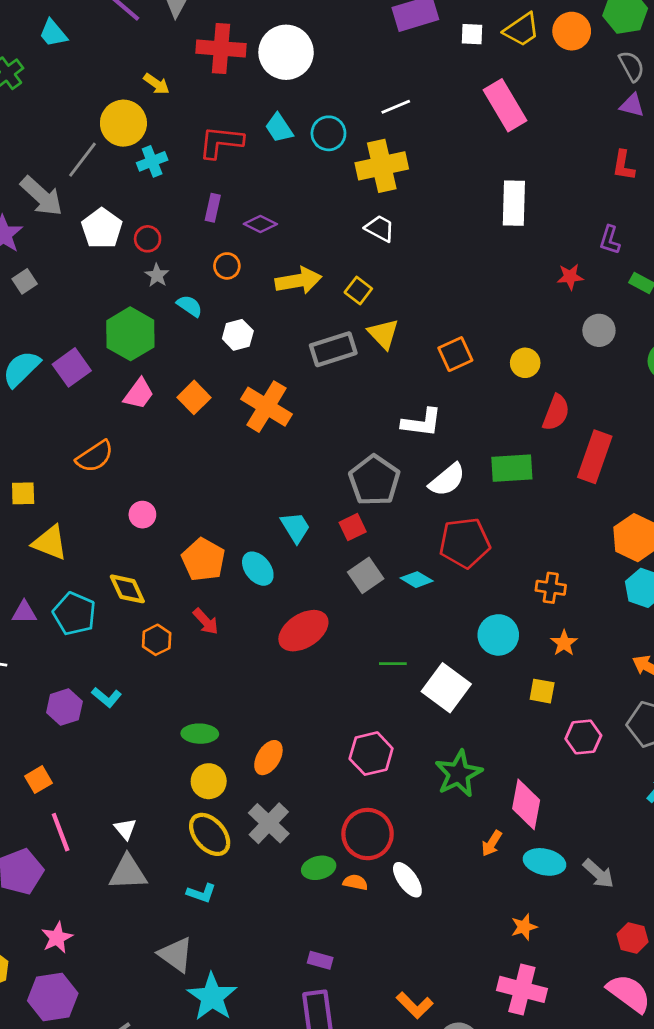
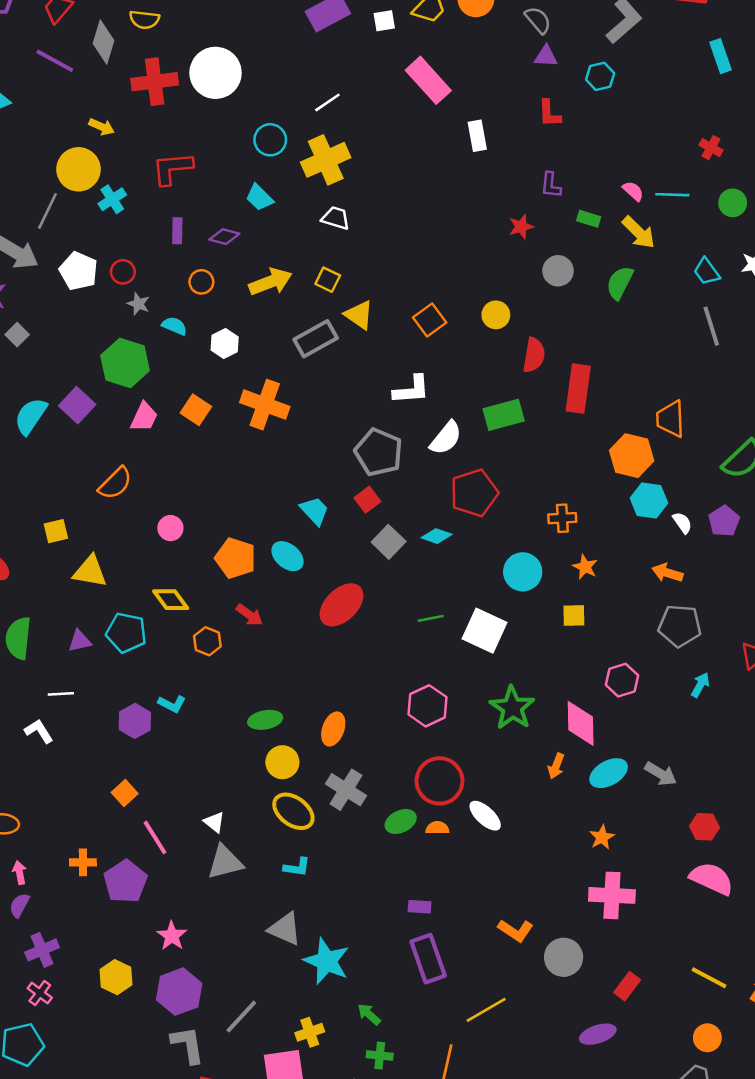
cyan trapezoid: (279, 128) -> (259, 198), moved
white rectangle: (514, 203) -> (477, 136), moved, size x0.7
pink hexagon: (583, 737) -> (622, 680), moved
cyan ellipse: (545, 862) -> (609, 773), turned -30

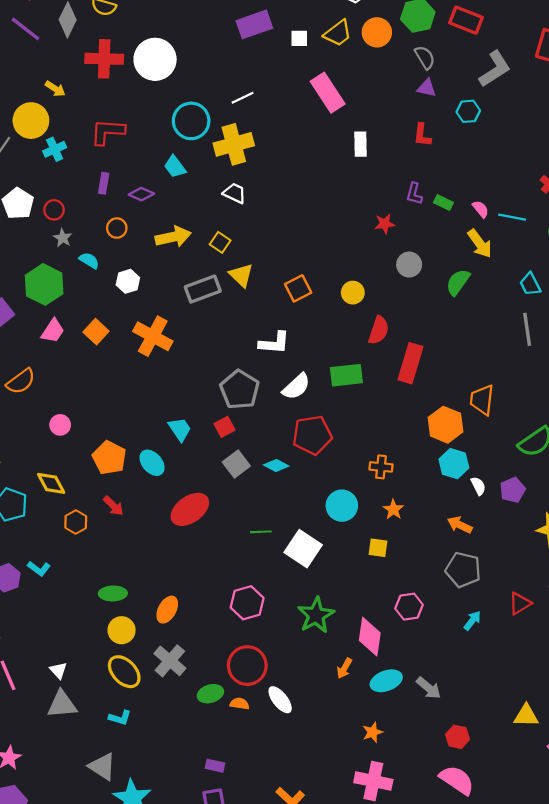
cyan circle: (270, 140) -> (191, 121), size x1.4
green rectangle: (589, 219) -> (443, 203), moved

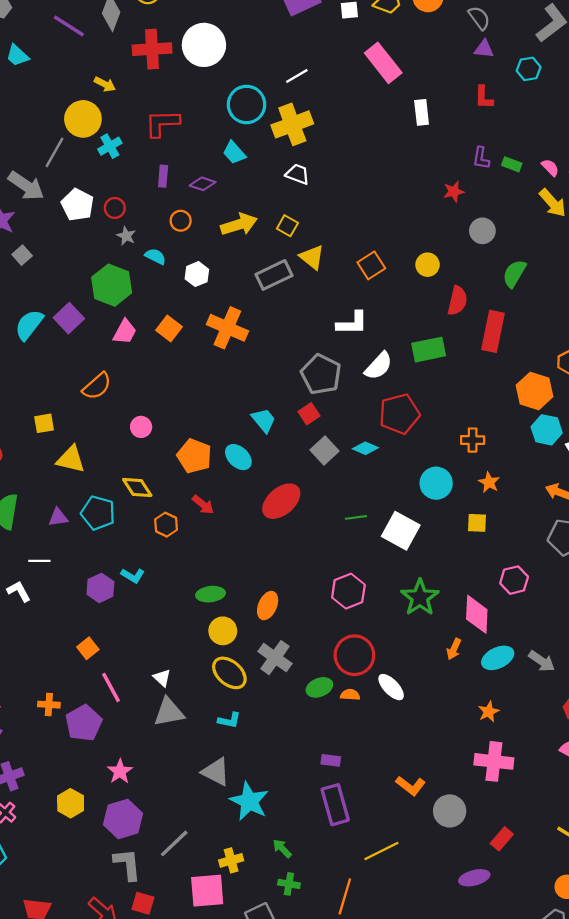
green semicircle: (458, 282) -> (514, 274), moved

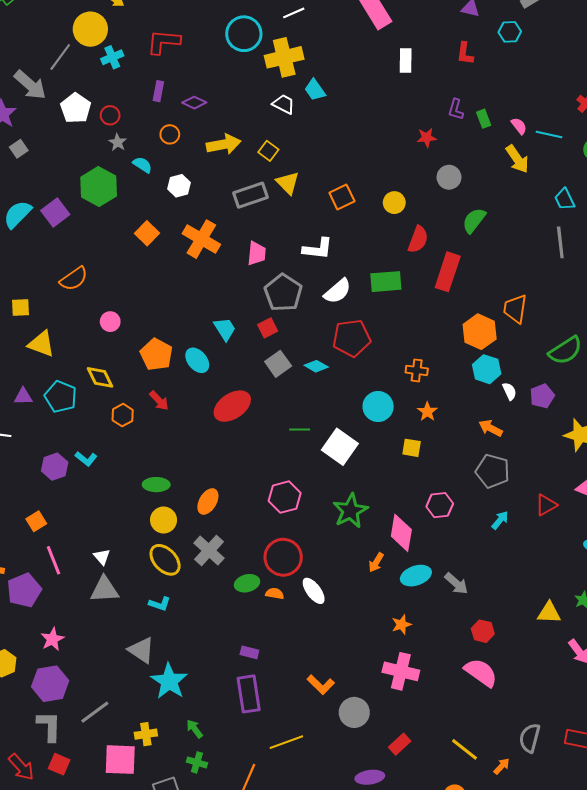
cyan trapezoid: (234, 153) -> (315, 90), moved
green rectangle: (512, 164) -> (484, 119), turned 42
pink trapezoid: (125, 332) -> (257, 253), moved, turned -30

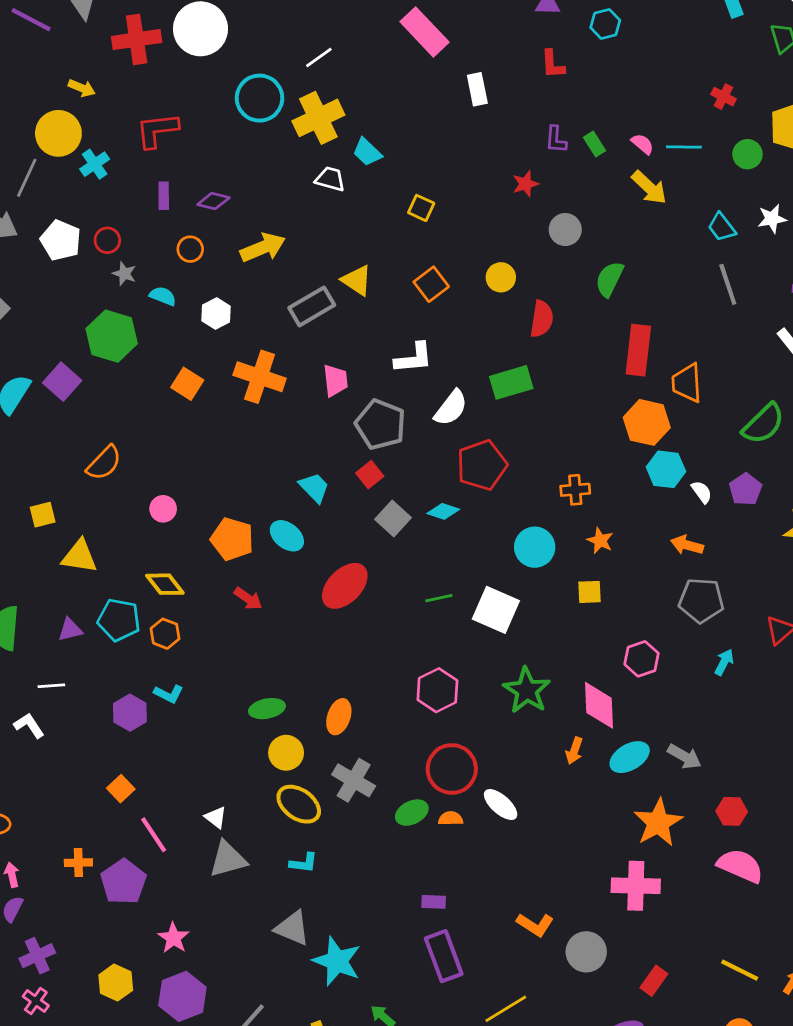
yellow square: (268, 151) -> (421, 208), moved
red rectangle: (448, 272) -> (638, 350), moved
orange hexagon: (123, 415) -> (165, 634), moved
orange star: (401, 625) -> (658, 823), moved, size x1.8

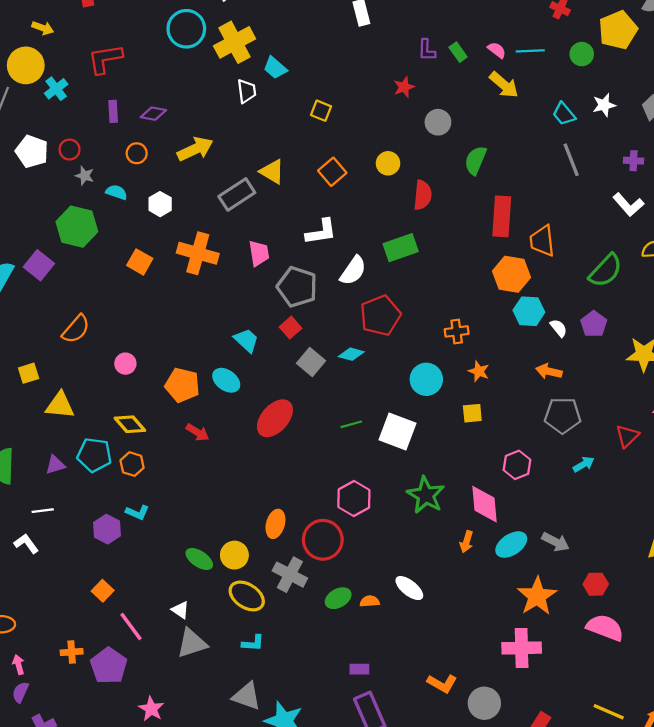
white trapezoid: (330, 179) -> (247, 91), turned 70
cyan arrow: (724, 662) -> (584, 464), turned 35
green ellipse: (267, 709) -> (199, 559), moved, turned 48
red circle: (452, 769) -> (323, 540), moved

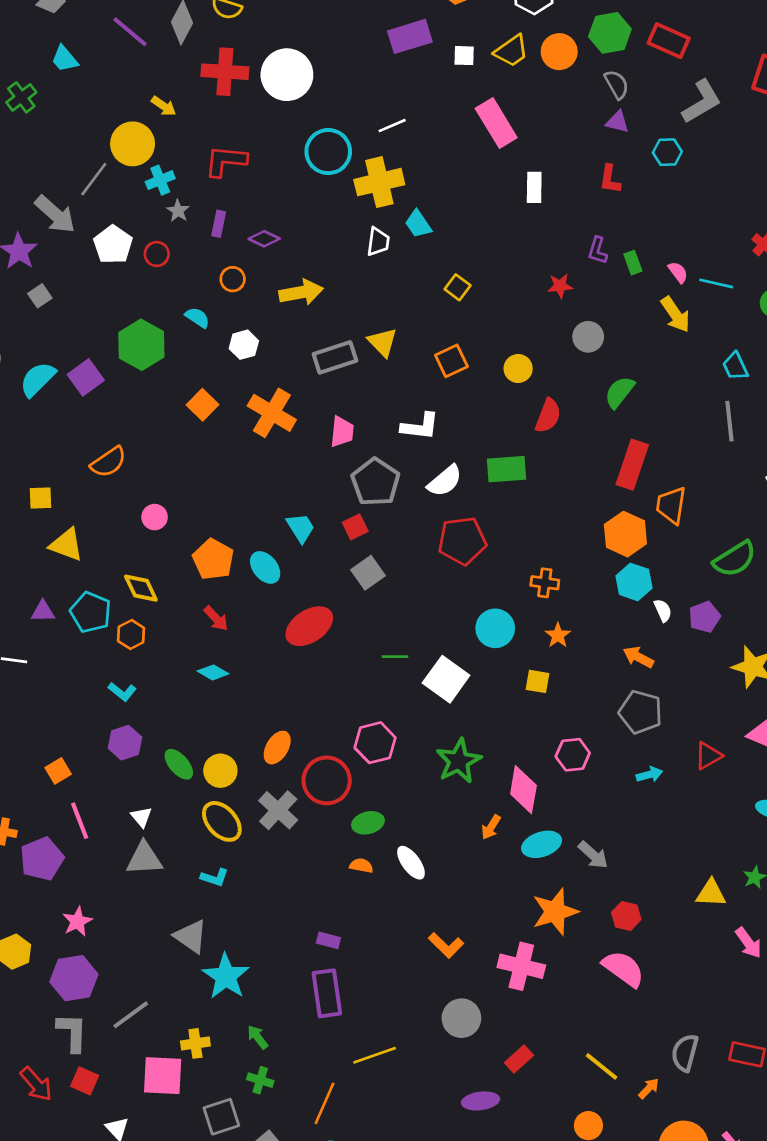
gray star: (85, 176) -> (178, 211), moved
cyan diamond: (351, 354) -> (213, 672), moved
purple hexagon: (107, 529) -> (125, 743), moved
green ellipse: (338, 598) -> (368, 823), moved
orange L-shape: (442, 683) -> (446, 945), moved

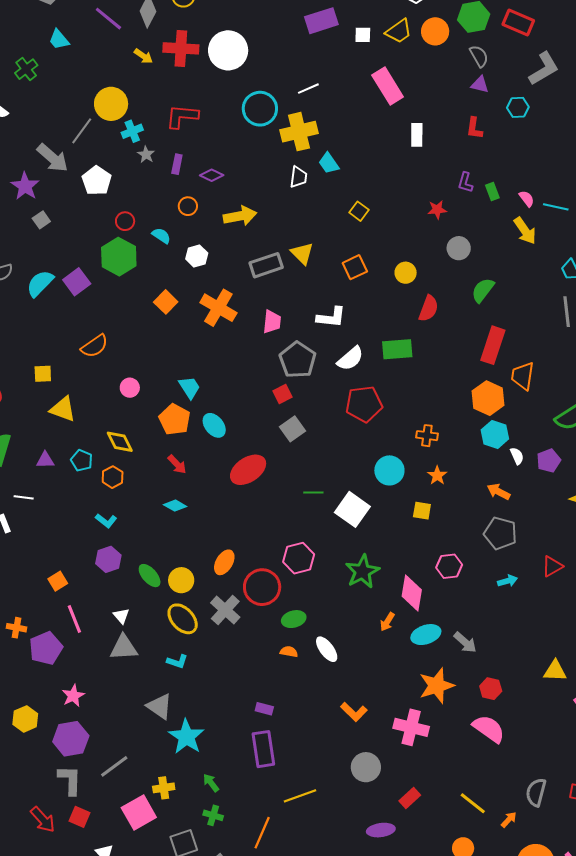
yellow arrow: (164, 106) -> (143, 56), moved
red circle: (157, 254) -> (125, 221), moved
cyan trapezoid: (301, 528) -> (189, 387), moved
cyan pentagon: (91, 612) -> (82, 460), size x0.7
pink square: (163, 1076) -> (139, 813), turned -32

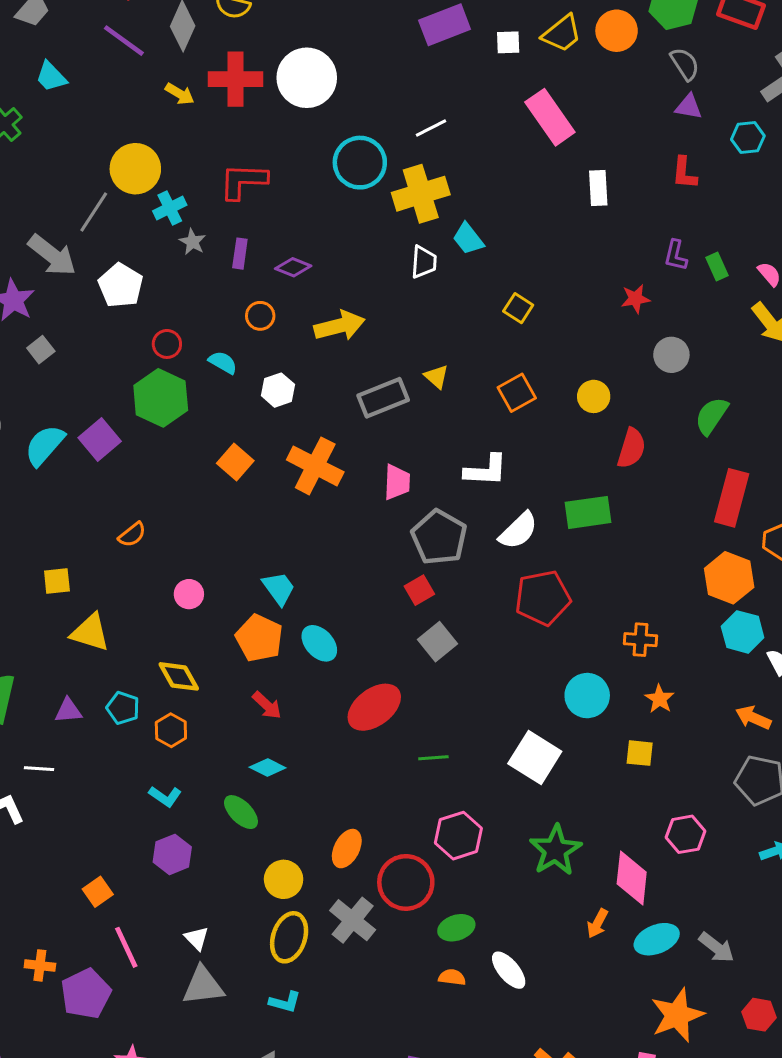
yellow triangle: (302, 253) -> (436, 377), size x0.7
orange semicircle: (94, 346) -> (132, 535), size x0.7
green line: (313, 493) -> (433, 758), moved
green ellipse: (150, 576) -> (241, 812), moved
yellow ellipse: (183, 619) -> (289, 937), turned 64

